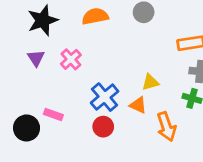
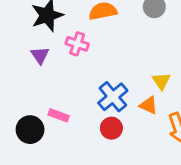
pink cross: (71, 59) -> (77, 44), moved, turned -30
yellow triangle: (150, 82) -> (161, 81), turned -48

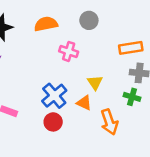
pink cross: (77, 44) -> (69, 51), moved

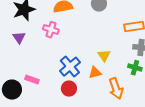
pink cross: (69, 51) -> (51, 30), moved
orange triangle: (84, 103) -> (95, 73), turned -40

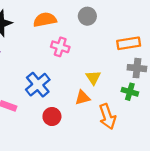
pink cross: (51, 30) -> (60, 47), moved
blue cross: (70, 67) -> (38, 85), moved

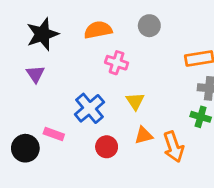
yellow triangle: (93, 78) -> (135, 101), moved
orange triangle: (83, 98) -> (144, 135), moved

